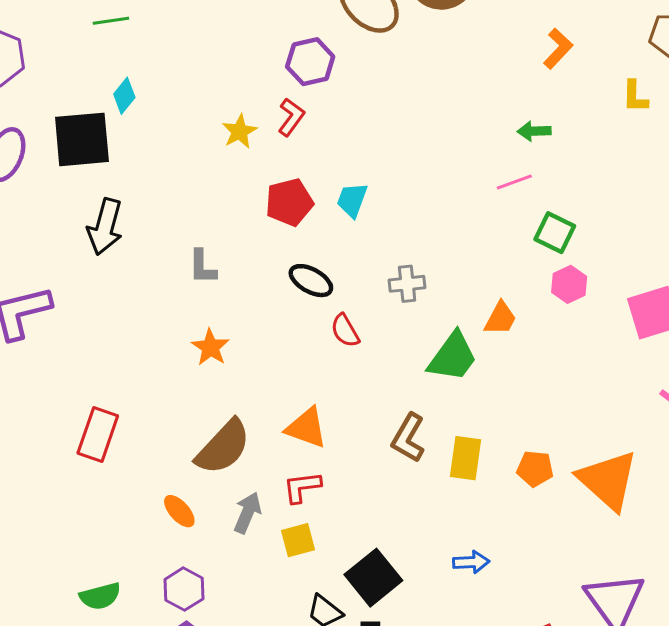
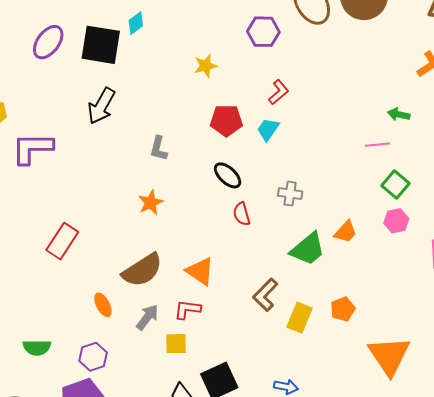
red L-shape: (291, 117) -> (279, 92), moved
orange pentagon: (535, 469) -> (343, 309), moved, turned 30

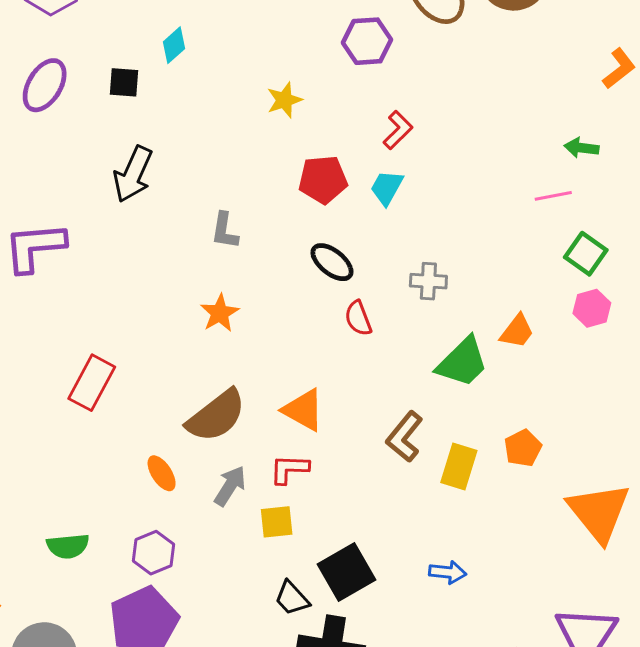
black square: (101, 45) -> (124, 82), size x0.5

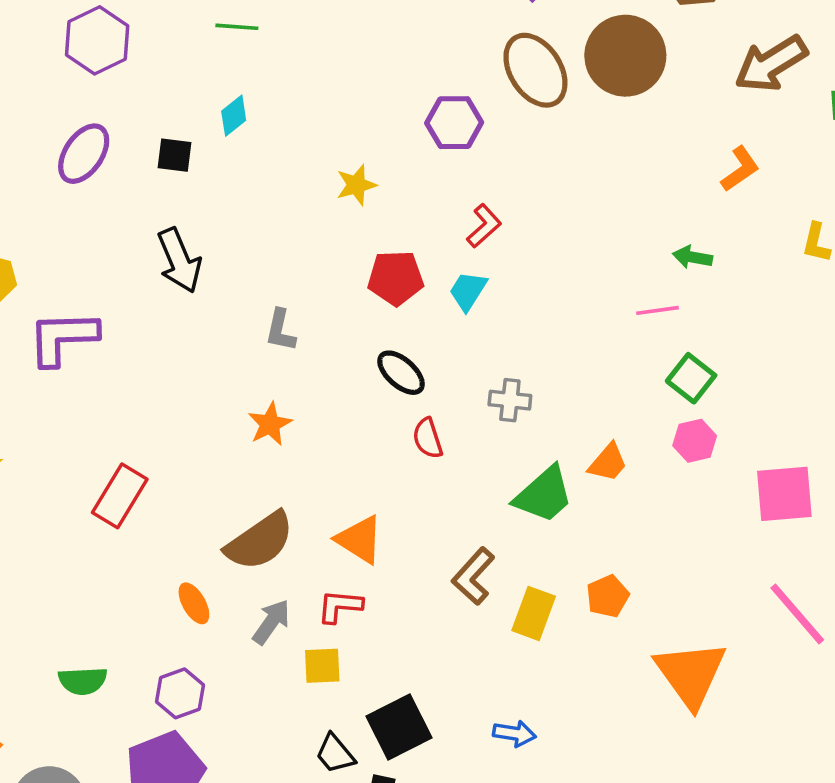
black arrow: (133, 174) -> (179, 261), turned -50

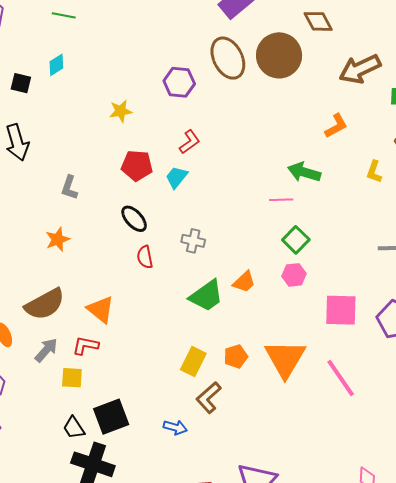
green arrow: (692, 257) -> (304, 172), size x1.5
brown L-shape: (473, 576) -> (209, 398), moved
orange triangle: (691, 674) -> (285, 359), moved

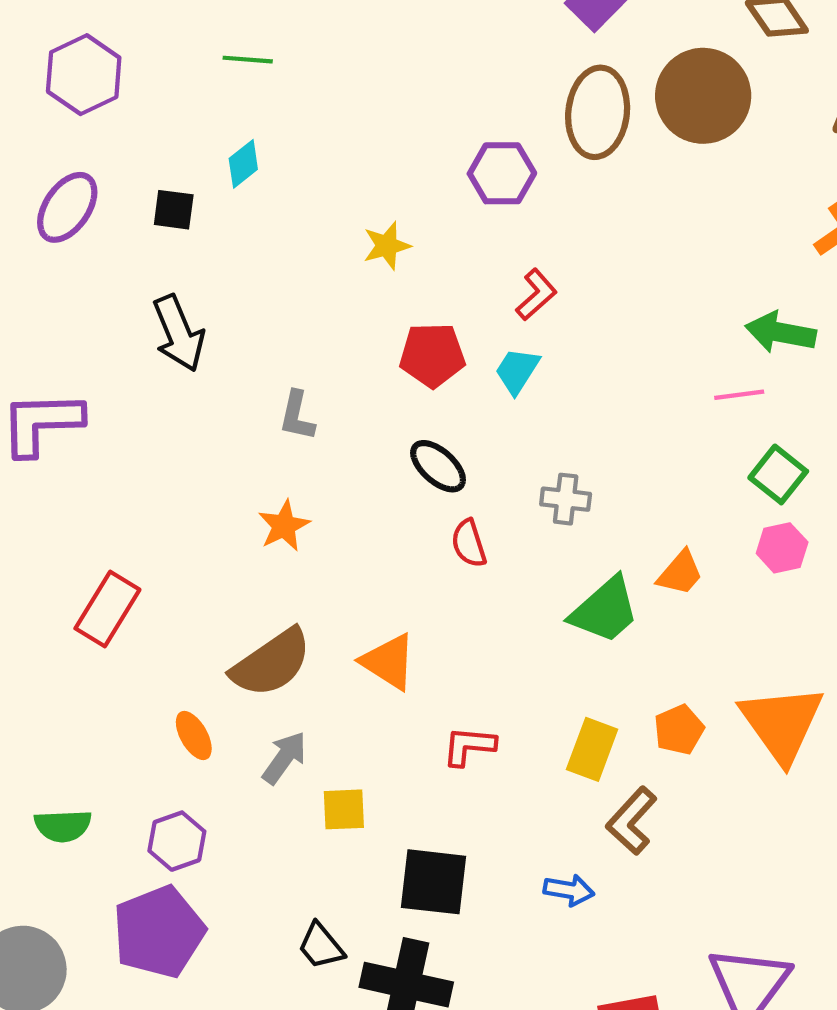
brown ellipse: (228, 58) -> (598, 112), turned 39
red L-shape: (85, 345) -> (469, 746), moved
black square: (111, 417) -> (434, 882), turned 33
black trapezoid: (74, 428) -> (321, 946), moved

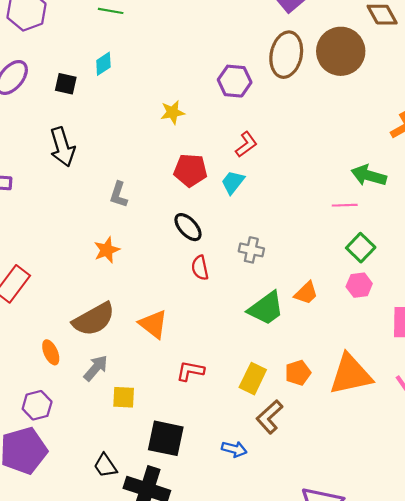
orange triangle: (782, 723) -> (351, 374), turned 48

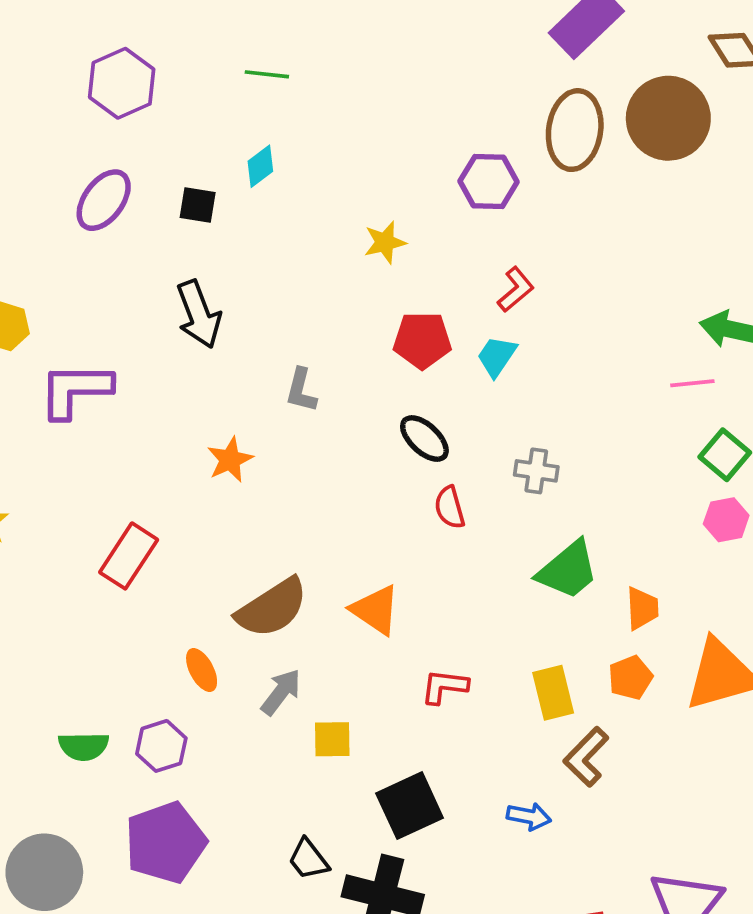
orange star: (107, 250) -> (230, 460), moved
orange trapezoid: (306, 293) -> (642, 608), moved, turned -45
yellow rectangle: (253, 379) -> (553, 693), turned -36
purple hexagon: (37, 405) -> (161, 746), moved
black square: (166, 438) -> (410, 806), turned -33

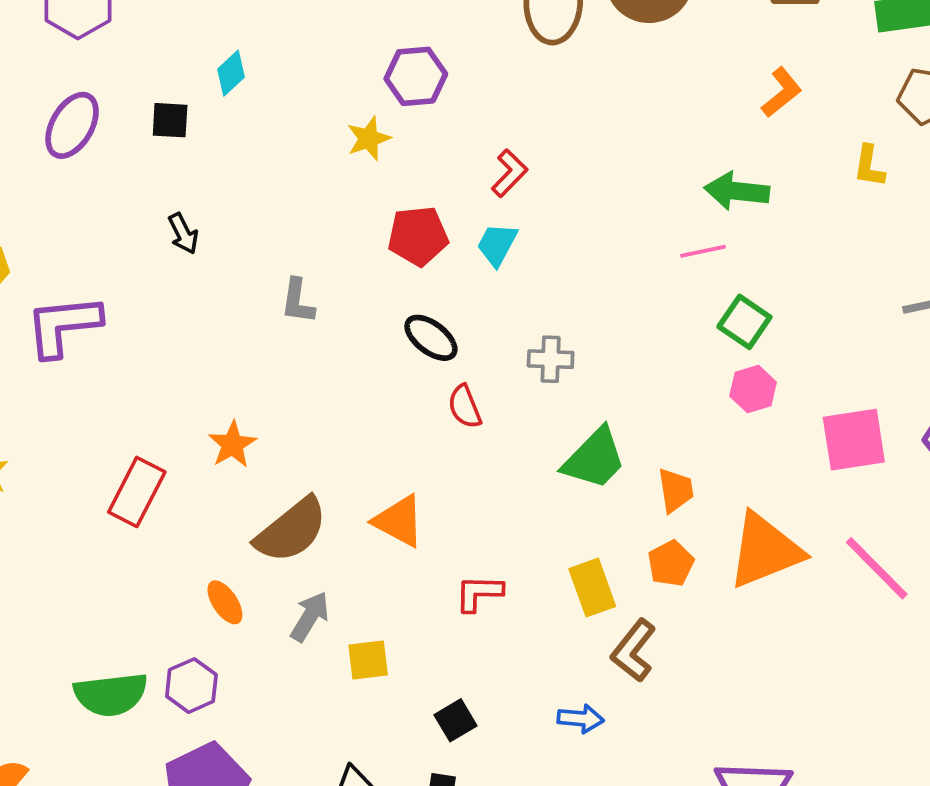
purple hexagon: (489, 181) -> (416, 76), moved
black arrow: (199, 314) -> (183, 233), size x0.6
orange star: (230, 460) -> (232, 444), moved
green semicircle: (84, 746) -> (111, 694), size x1.4
black square: (410, 806) -> (456, 720), size x0.6

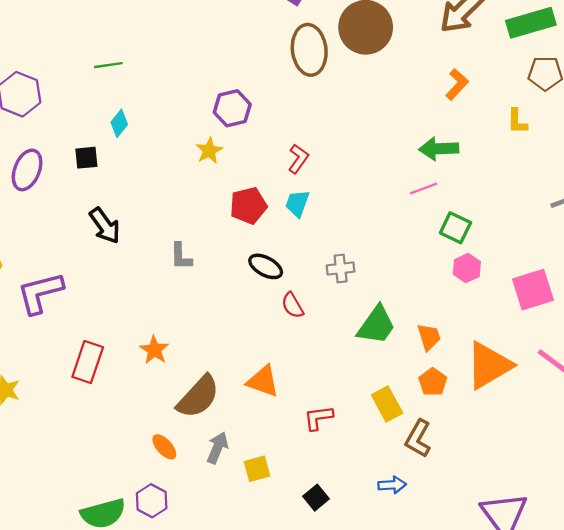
black arrow: (183, 233) -> (105, 226), size x1.5
red rectangle: (137, 492) -> (88, 362), moved

